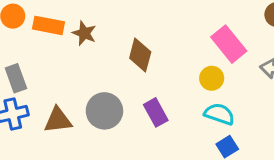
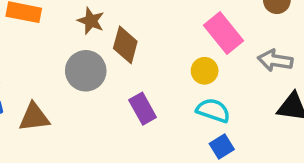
brown star: (84, 33) -> (91, 21), moved
gray circle: (104, 111) -> (86, 71), moved

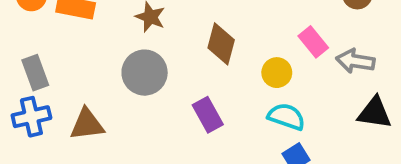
pink rectangle: (224, 33) -> (313, 42), moved, size x0.7
brown diamond: (125, 45) -> (221, 44), moved

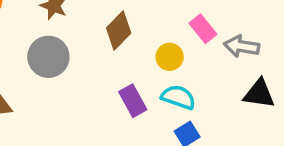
brown diamond: (221, 44) -> (119, 30), turned 30
purple rectangle: (208, 115) -> (133, 101), moved

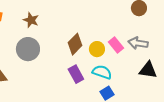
pink rectangle: (203, 29) -> (116, 45), moved
brown diamond: (119, 30) -> (75, 44), moved

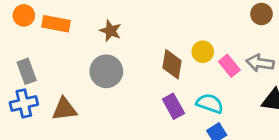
brown diamond: (75, 44) -> (172, 64), turned -35
yellow circle: (97, 49) -> (203, 52), moved

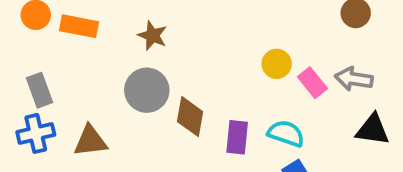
brown diamond: (172, 64) -> (190, 117), moved
purple rectangle: (173, 106) -> (237, 137), turned 35

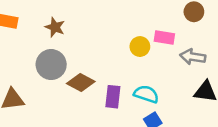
pink rectangle: (312, 83) -> (164, 37), moved, turned -42
brown diamond: (190, 117) -> (81, 83), turned -72

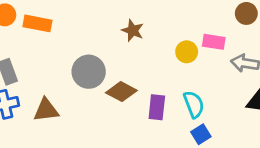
brown star: (55, 27) -> (133, 30), moved
cyan semicircle: (146, 94) -> (194, 104), turned 50

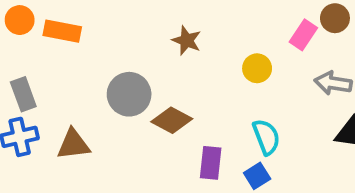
pink rectangle: (214, 42) -> (303, 35), moved, turned -65
purple rectangle: (157, 107) -> (211, 163), moved
blue square: (201, 134) -> (257, 176), moved

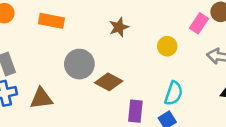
orange rectangle: (62, 31) -> (51, 21), moved
brown star: (187, 40) -> (119, 27), turned 30
cyan semicircle: (266, 137) -> (174, 93), turned 40

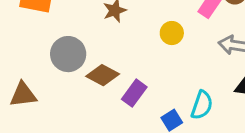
cyan semicircle: (174, 93) -> (202, 105), moved
purple rectangle: (135, 111) -> (134, 93), moved, turned 30

